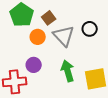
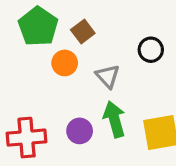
gray triangle: (64, 36) -> (108, 76), moved, size x0.7
purple circle: (34, 65) -> (80, 131), moved

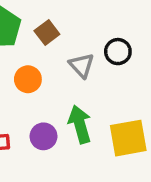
orange circle: (65, 63) -> (28, 79), moved
gray triangle: (108, 76) -> (82, 65), moved

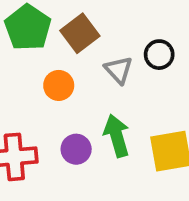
brown square: (47, 33) -> (80, 33), size x1.4

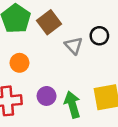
orange circle: (59, 85) -> (19, 63), moved
green arrow: (117, 136) -> (72, 105), moved

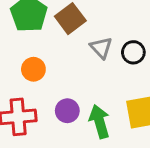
black circle: (99, 36) -> (133, 52), moved

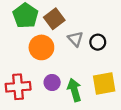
orange circle: (33, 69) -> (41, 47), moved, size x1.5

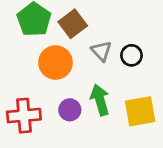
green arrow: (74, 90) -> (100, 100), moved

